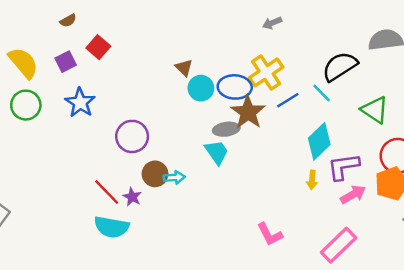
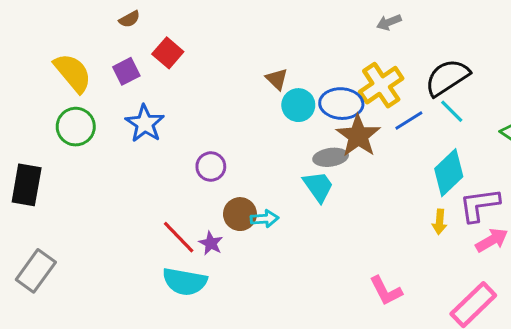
black semicircle: (340, 66) -> (447, 77), moved
purple circle: (132, 136) -> (211, 166), size x0.7

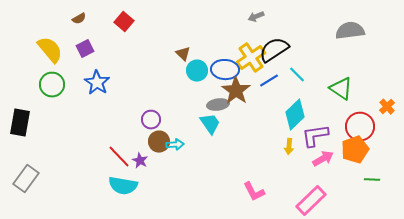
brown semicircle: (129, 19) -> (79, 19), moved
red square: (168, 53) -> (124, 22), moved
black semicircle: (447, 77) -> (274, 50), moved
purple circle: (211, 166) -> (151, 120), moved

